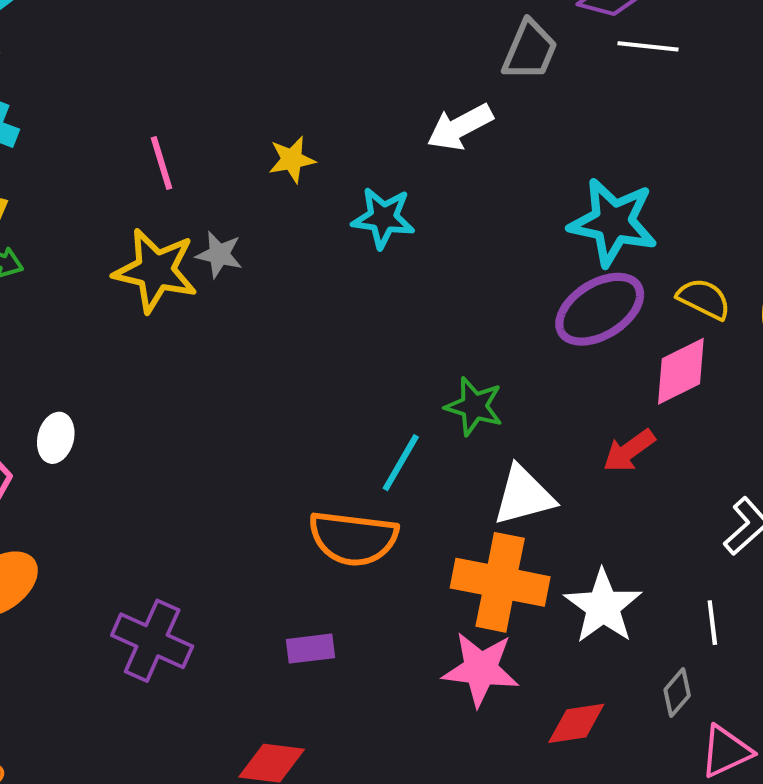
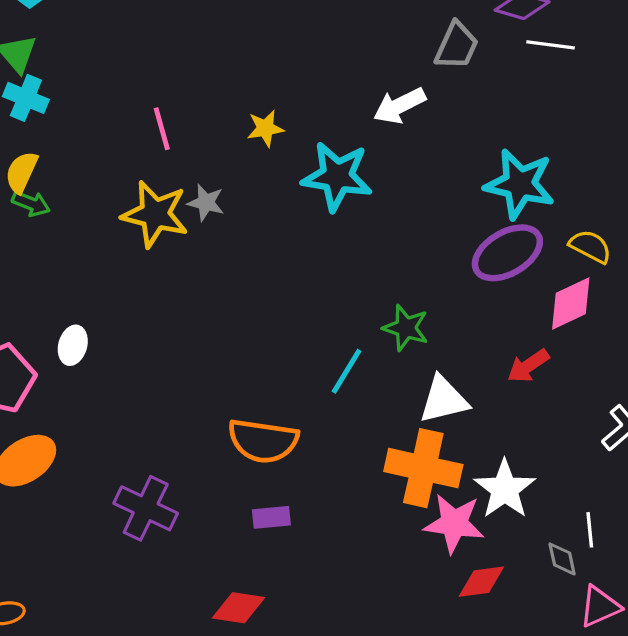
cyan star: (383, 218) -> (337, 176), size x1.4
orange semicircle: (353, 538) -> (263, 441), moved
white line: (712, 623) -> (590, 530), moved
pink star: (481, 669) -> (454, 523), moved
gray diamond: (677, 693) -> (562, 559), turned -54

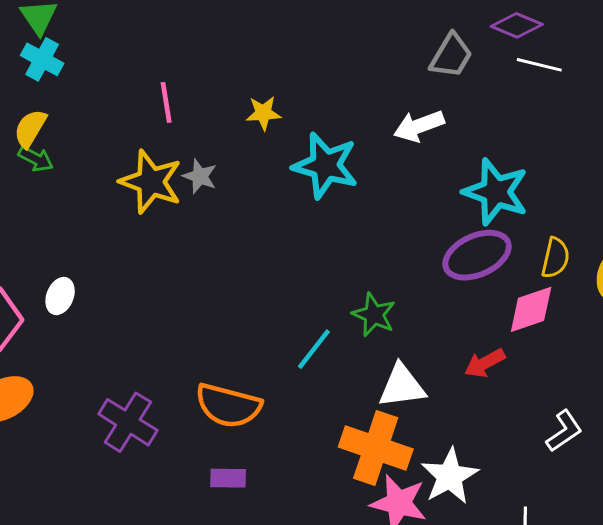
white arrow: (400, 106) -> (419, 126), moved
yellow semicircle: (590, 246) -> (555, 258), turned 69
purple cross: (146, 508) -> (128, 422), moved

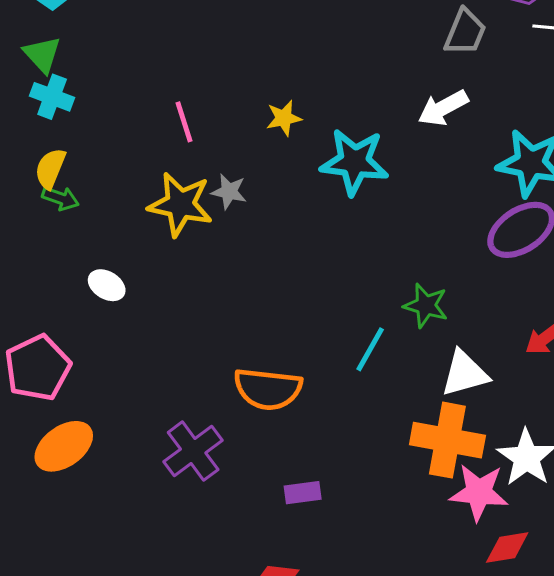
white ellipse: (60, 296) -> (107, 285), moved, turned -72
orange semicircle: (228, 406) -> (268, 389), moved
purple cross: (128, 422) -> (193, 451), turned 30

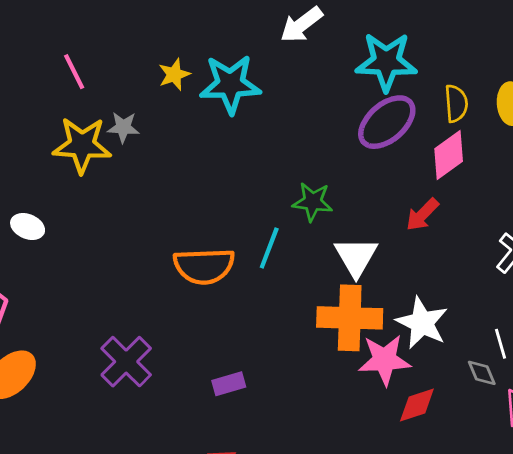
yellow star: (284, 118) -> (174, 74), moved
white triangle: (465, 373) -> (356, 257), turned -36
orange semicircle: (268, 389) -> (204, 266), moved

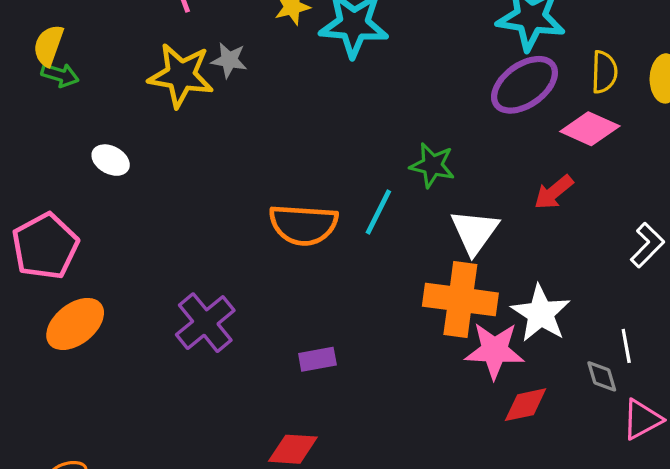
pink diamond: (449, 155) -> (590, 129), turned 54

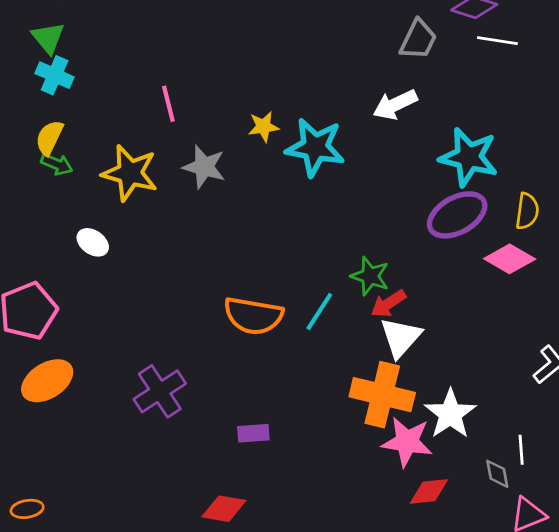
gray star: (229, 60) -> (204, 167), size x1.4
yellow star: (181, 75) -> (130, 173), moved
red arrow: (554, 192) -> (388, 304), moved

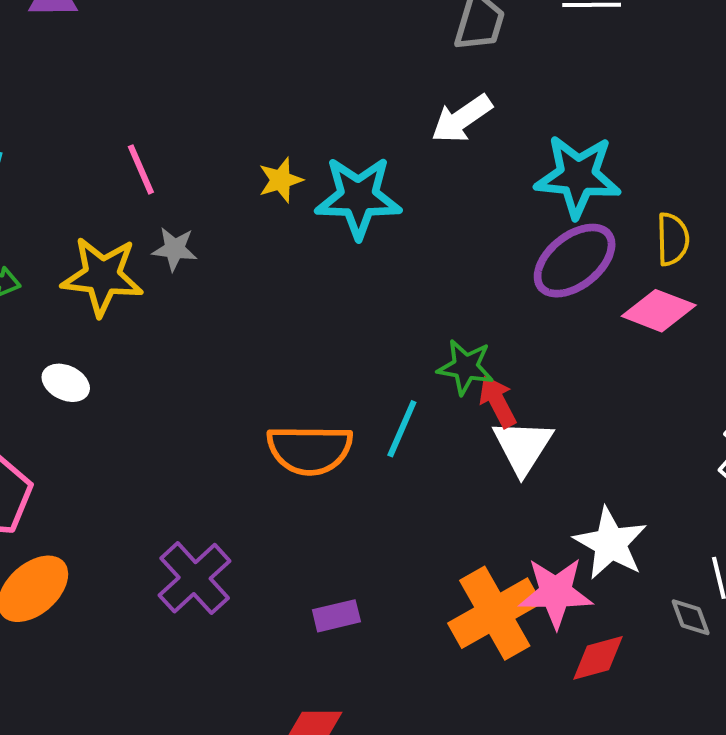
gray star: (204, 167) -> (175, 249), moved, size x0.7
red arrow: (388, 304) -> (498, 402), turned 105
orange cross: (382, 395) -> (495, 613), moved, turned -34

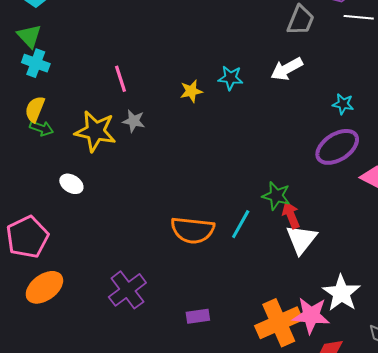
cyan star: (578, 176) -> (343, 104), size x0.5
cyan star: (358, 197) -> (231, 78), moved, size x0.6

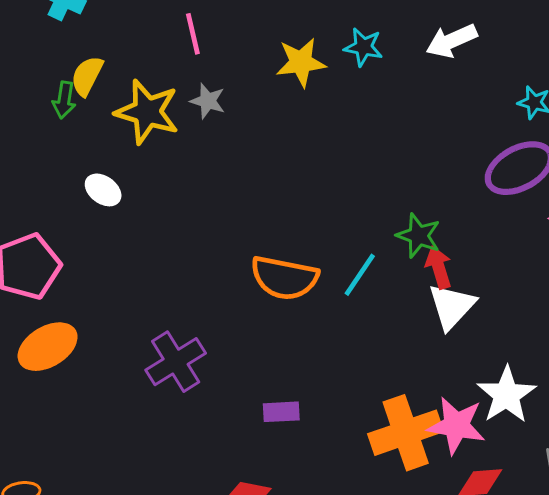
yellow star: (191, 91) -> (301, 62), size x1.4
yellow semicircle: (35, 109) -> (87, 76), moved
green arrow: (42, 128) -> (64, 100), turned 75

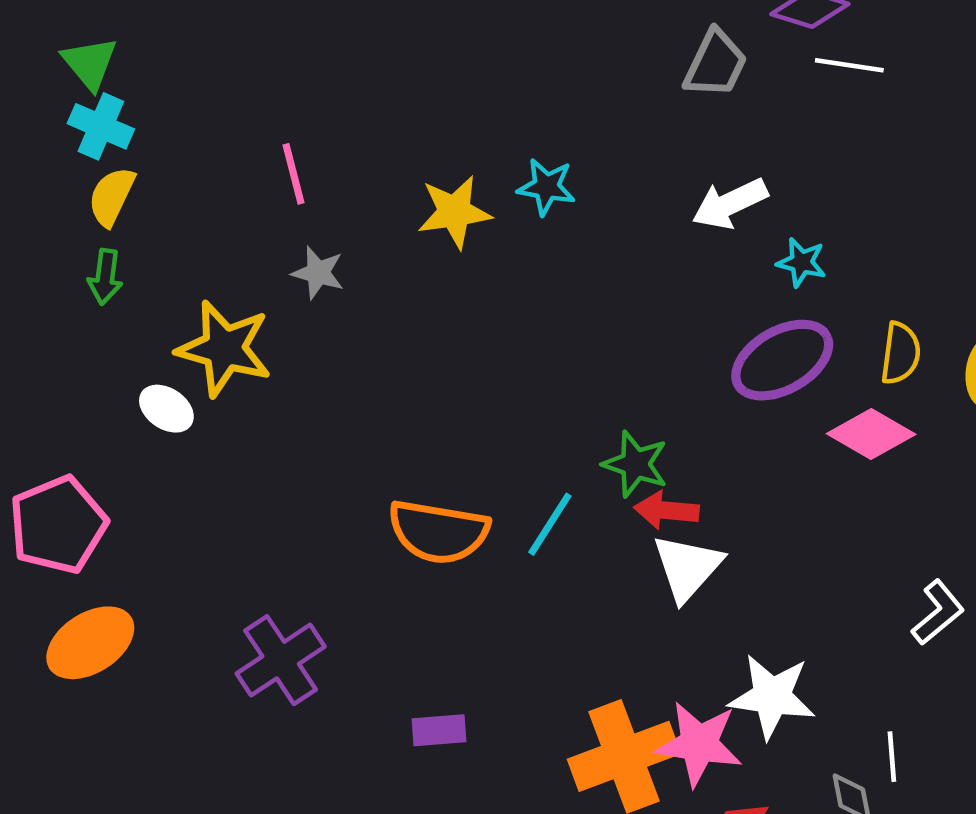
white arrow: (452, 41) -> (730, 204), moved
yellow semicircle: (87, 76) -> (112, 196), moved
yellow star: (147, 112) -> (224, 349), moved
red arrow: (439, 267) -> (666, 510), turned -66
white star: (506, 395) -> (772, 696), turned -30

